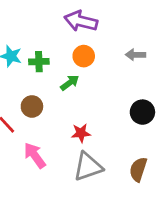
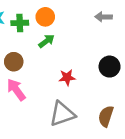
orange circle: (84, 56) -> (45, 17), moved
red star: (81, 133) -> (67, 77), moved
pink arrow: (35, 155) -> (16, 90), moved

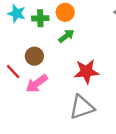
red star: (67, 77) -> (86, 72), size x1.5
pink arrow: (16, 90) -> (37, 83), turned -90

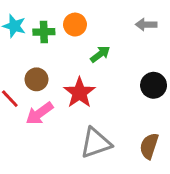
green arrow: (66, 36) -> (100, 54), moved
red star: (86, 72) -> (79, 93), moved, turned -30

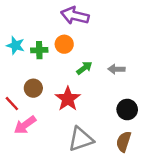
gray arrow: (146, 25) -> (116, 69), moved
black circle: (154, 85) -> (127, 110), moved
pink arrow: (39, 113) -> (25, 125), moved

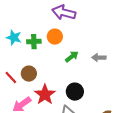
red star: (68, 99) -> (45, 95), moved
red line: (12, 104) -> (11, 78), moved
black circle: (127, 110) -> (75, 92), moved

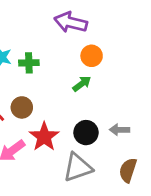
orange circle: (55, 37) -> (92, 56), moved
gray arrow: (99, 58) -> (119, 130), moved

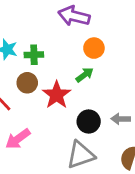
brown circle: (22, 107) -> (27, 83), moved
red star: (44, 137) -> (57, 95), moved

